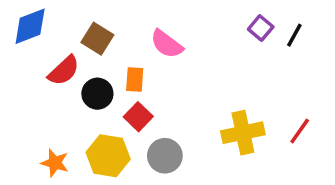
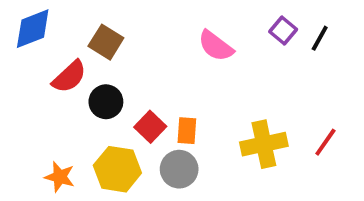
pink semicircle: (167, 44) -> (216, 46), moved
orange rectangle: (135, 79) -> (187, 131), moved

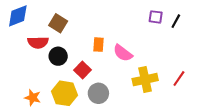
purple square: (283, 30) -> (156, 17), turned -32
pink semicircle: (216, 46) -> (123, 53), moved
red semicircle: (69, 77) -> (38, 42), turned 42
orange rectangle: (187, 131) -> (98, 45), moved

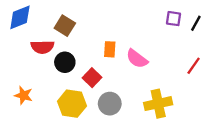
red line: (179, 78) -> (194, 66), moved
yellow cross: (145, 80) -> (158, 104), moved
orange star: (33, 98) -> (24, 95), moved

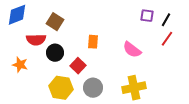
pink semicircle: (137, 59) -> (132, 50), moved
red line: (194, 66) -> (167, 39), moved
orange star: (24, 95) -> (20, 65), moved

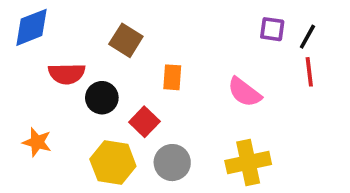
brown square: (55, 22) -> (126, 40), moved
red line: (167, 39) -> (309, 72), turned -42
orange star: (20, 65) -> (37, 142), moved

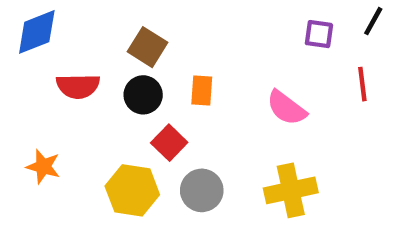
black line: (307, 37) -> (373, 21), moved
black circle: (102, 98) -> (143, 95), moved

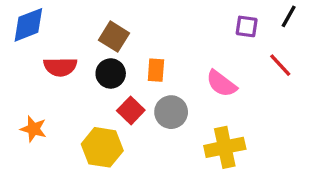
red line: (362, 84) -> (280, 65), turned -36
gray circle: (202, 190) -> (171, 112), moved

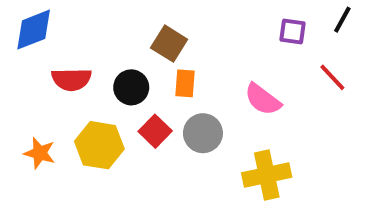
brown square: (114, 37) -> (169, 44), moved
yellow hexagon: (102, 147) -> (99, 145), moved

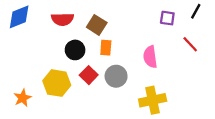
red semicircle: (71, 79) -> (62, 19), moved
pink semicircle: (263, 99) -> (150, 57), turned 45
orange star: (40, 153) -> (23, 98), moved, turned 30

